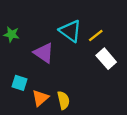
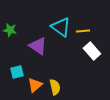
yellow line: (96, 36) -> (83, 31), turned 32
cyan square: (19, 83) -> (17, 72), turned -32

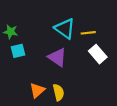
purple triangle: (38, 46) -> (57, 57), moved
cyan square: (17, 72) -> (18, 51), moved

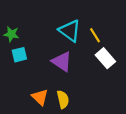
yellow line: (88, 33) -> (95, 35), turned 64
orange triangle: (37, 90) -> (40, 97), turned -35

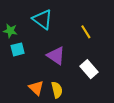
cyan triangle: (70, 31) -> (42, 19), moved
white rectangle: (105, 58) -> (89, 69), moved

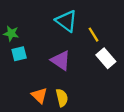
cyan triangle: (42, 19) -> (66, 21), moved
white rectangle: (89, 69) -> (106, 58), moved

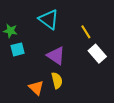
cyan triangle: (66, 21) -> (49, 19), moved
yellow semicircle: (62, 98) -> (57, 80), moved

